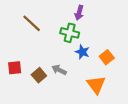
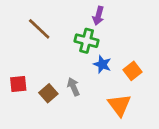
gray arrow: (59, 70) -> (73, 87), turned 40

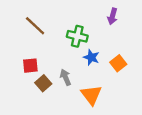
purple arrow: (98, 16) -> (112, 16), moved
red square: (18, 84) -> (30, 66), moved
orange triangle: (119, 105) -> (91, 95), moved

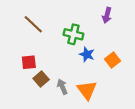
gray arrow: (66, 77) -> (62, 87), moved

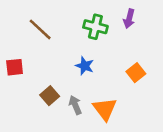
green cross: (73, 34) -> (95, 27), moved
blue star: (87, 54) -> (85, 66), moved
red square: (29, 62) -> (15, 67), moved

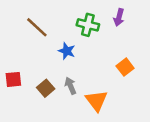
blue star: (85, 66) -> (67, 51), moved
red square: (15, 67) -> (13, 79), moved
gray arrow: (75, 105) -> (70, 86), moved

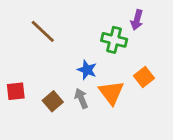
green cross: (88, 25) -> (114, 40), moved
blue star: (67, 51) -> (87, 70), moved
orange triangle: (97, 101) -> (111, 93), moved

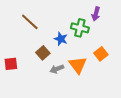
blue star: (87, 70) -> (61, 39), moved
gray arrow: (81, 98) -> (57, 69), turned -88
brown square: (53, 101) -> (43, 53), moved

